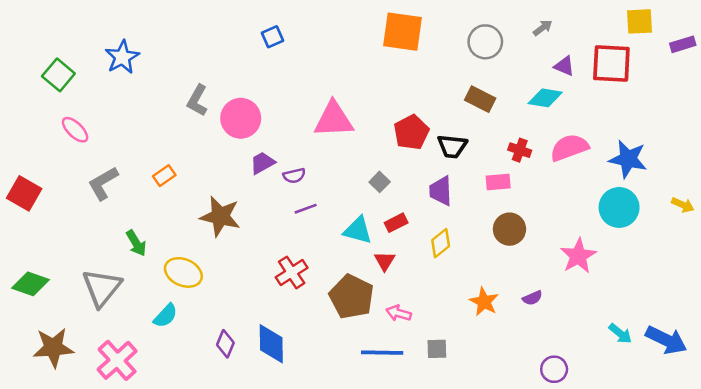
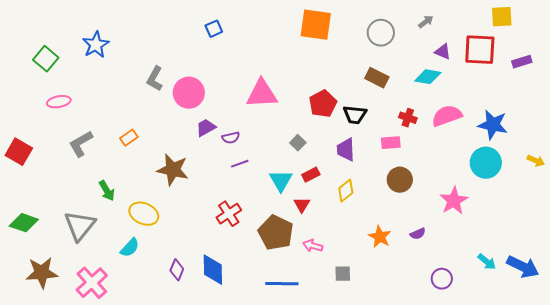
purple rectangle: (683, 44) -> (522, 62), moved
pink ellipse: (75, 130) -> (59, 102), turned -55
cyan triangle: (358, 230) -> (281, 181), turned 45
blue line: (382, 353) -> (282, 284), moved
purple circle: (554, 369) -> (442, 279), moved

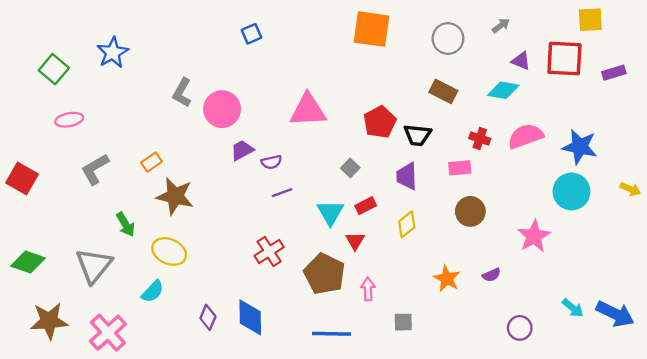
brown star: (173, 170) -> (175, 196), moved
pink arrow: (313, 246) -> (368, 289), turned 72

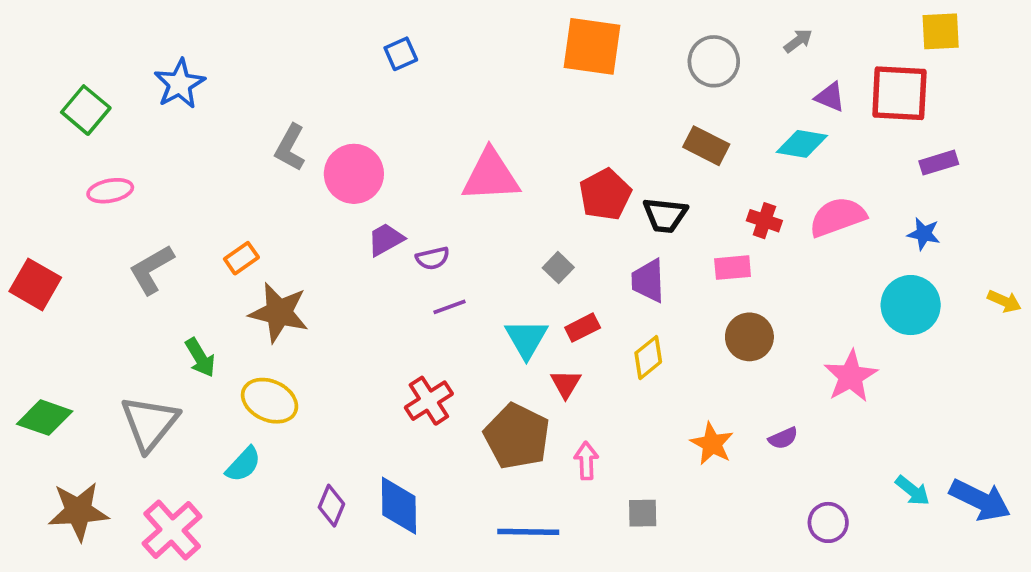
purple rectangle: (614, 73) -> (939, 163), moved
blue star: (580, 147) -> (924, 234), size x0.6

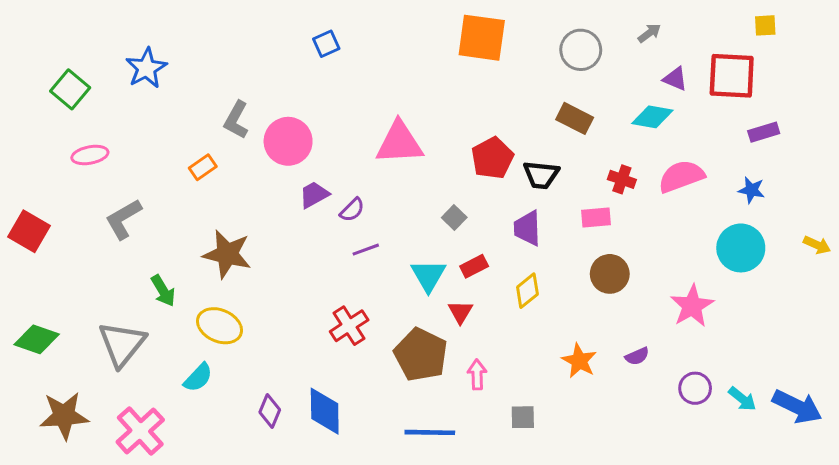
yellow square: (941, 31) -> (765, 25), size x0.7
orange rectangle: (241, 258) -> (203, 167), moved
purple semicircle: (433, 258) -> (352, 210), turned -32
purple circle: (828, 522) -> (695, 388), moved

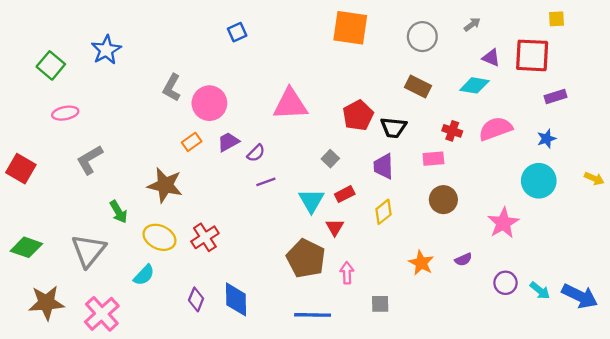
orange rectangle: (203, 167) -> (192, 142), moved
blue star: (751, 190) -> (547, 139), turned -30
red cross: (349, 326) -> (205, 237), moved

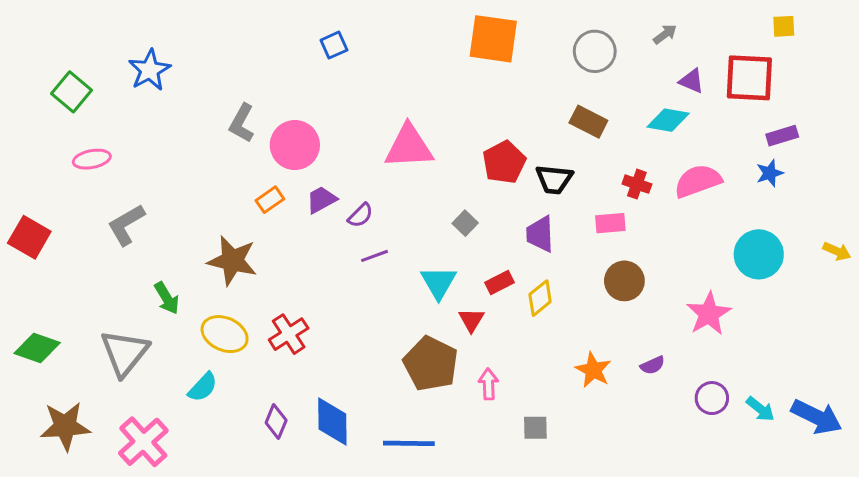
blue star: (547, 139) -> (770, 173), moved
red rectangle: (345, 194) -> (499, 282), moved
blue line: (313, 315) -> (409, 443), moved

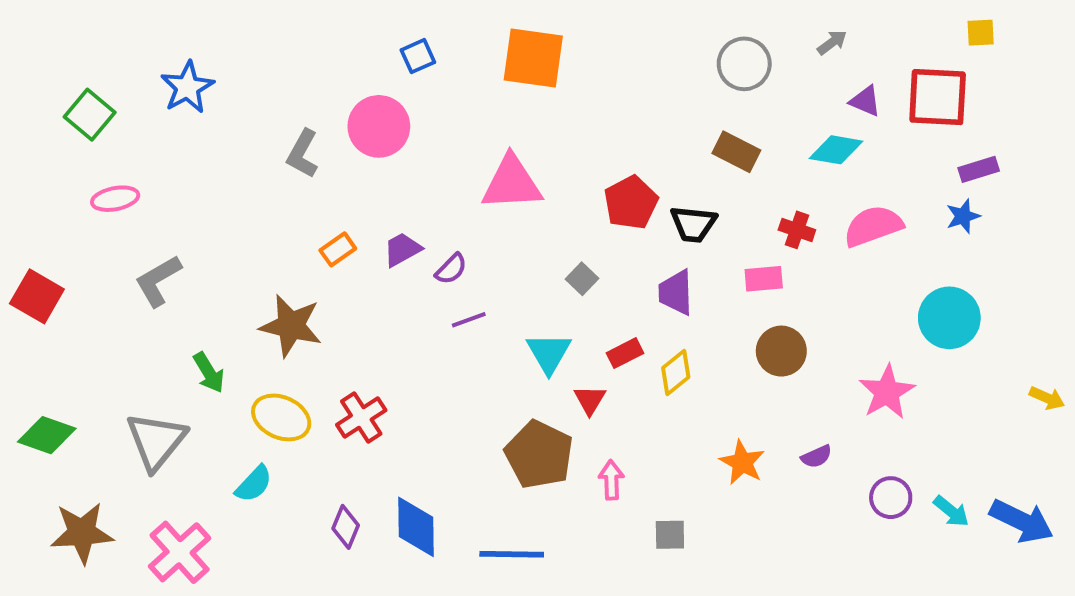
orange square: (493, 39) -> (533, 58), moved
pink circle: (295, 145) -> (379, 126), moved
yellow arrow: (837, 251) -> (1047, 398), moved

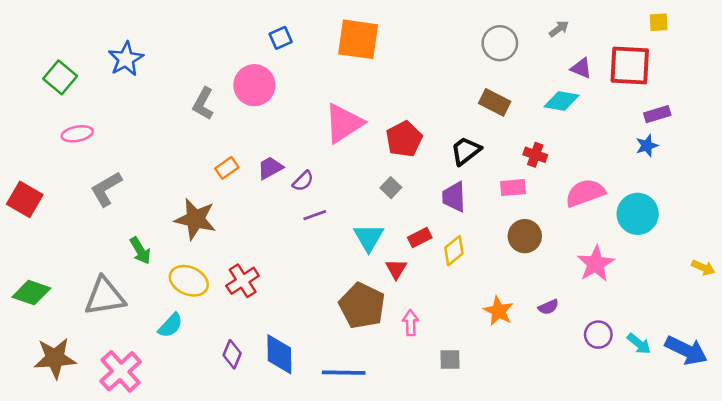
pink triangle: (512, 183) -> (344, 123), turned -30
red pentagon: (631, 203) -> (404, 139), moved
black trapezoid: (693, 224) -> (466, 151), turned 136
pink semicircle: (873, 226) -> (585, 193), moved
gray triangle: (156, 441) -> (105, 297), turned 42

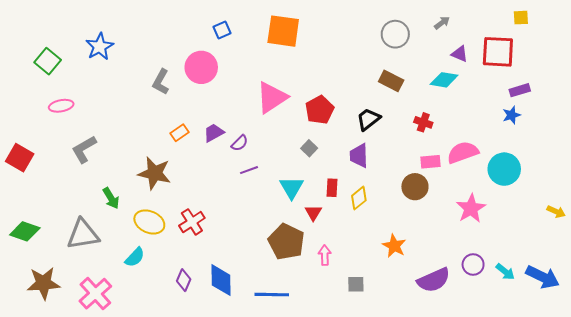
pink rectangle: (513, 188) -> (431, 162), moved
red rectangle: (420, 237) -> (332, 188), turned -60
purple semicircle: (548, 307) -> (434, 280), moved, size x2.0

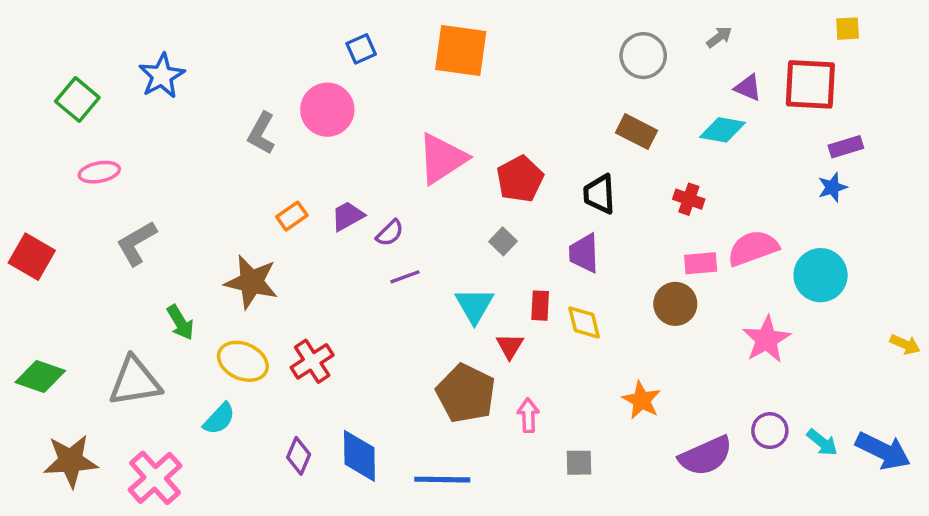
black trapezoid: (368, 119) -> (599, 194), turned -55
yellow diamond: (359, 198) -> (584, 322), turned -65

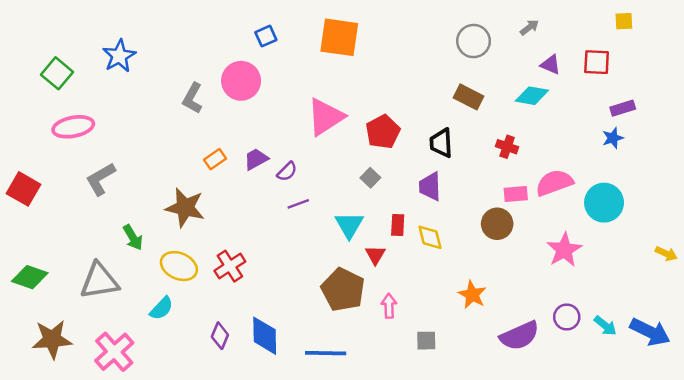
red square: (810, 84) -> (597, 62), size x0.7
pink ellipse: (99, 172) -> (73, 127), size x1.4

